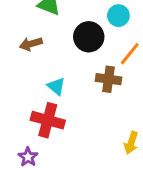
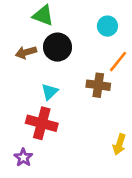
black circle: (89, 37) -> (58, 47), moved
cyan triangle: (56, 86) -> (50, 92), turned 36

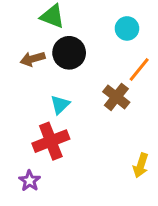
brown cross: (98, 85) -> (116, 97), turned 30
red cross: (42, 123) -> (51, 141), turned -36

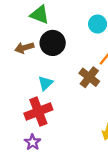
purple star: (30, 181) -> (33, 142), moved

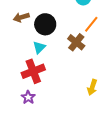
black circle: (53, 43) -> (45, 24), moved

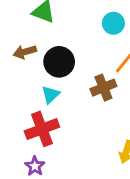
brown cross: (76, 42) -> (103, 88), turned 30

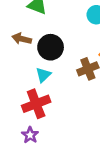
brown arrow: (25, 52) -> (22, 39), turned 30

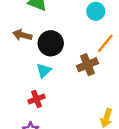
red cross: (36, 104) -> (37, 99), size x0.6

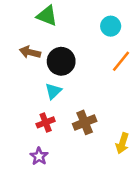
brown cross: (87, 65) -> (85, 122), moved

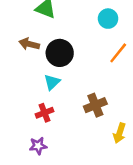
brown cross: (85, 122) -> (95, 105), moved
purple star: (39, 156) -> (38, 146), turned 30

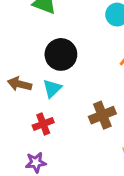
brown arrow: (29, 44) -> (20, 84), moved

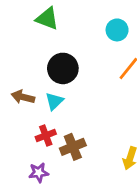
brown cross: (102, 115) -> (73, 147), moved

